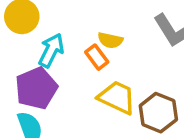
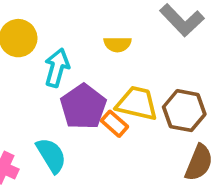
orange rectangle: (97, 57) -> (115, 124), moved
purple pentagon: (36, 88) -> (83, 107), moved

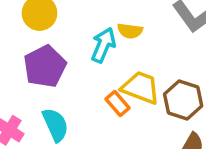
cyan arrow: (57, 68) -> (103, 45), moved
purple pentagon: (83, 107) -> (45, 66), moved

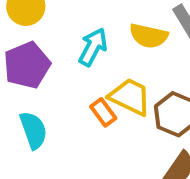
yellow semicircle: (130, 31) -> (149, 36), moved, size x1.4

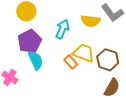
cyan semicircle: (33, 130) -> (36, 60), moved

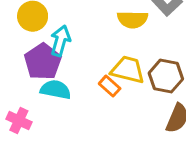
cyan arrow: (62, 29) -> (60, 41), moved
cyan semicircle: (36, 60) -> (56, 90), turned -48

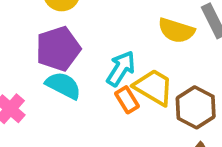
cyan arrow: (60, 41) -> (121, 69), moved

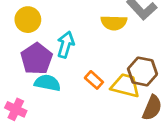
cyan arrow: (121, 69) -> (66, 45), moved
yellow trapezoid: (154, 87) -> (125, 86), moved

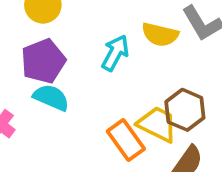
cyan arrow: (66, 45) -> (115, 53), moved
orange rectangle: (94, 80) -> (126, 140), moved, size x1.5

